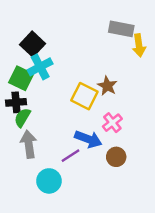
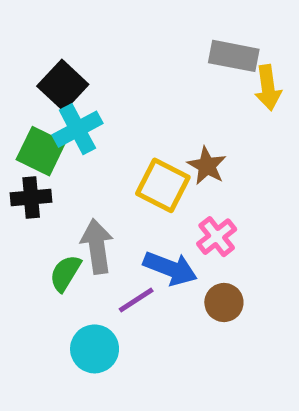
green semicircle: (22, 118) -> (65, 273), moved
gray arrow: (29, 144) -> (97, 246), moved

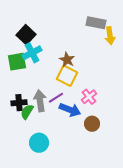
green square: (41, 151) -> (17, 62), turned -36
brown star: (207, 166) -> (67, 60), moved
black cross: (31, 198) -> (19, 103), moved
purple line: (136, 300) -> (56, 98), moved

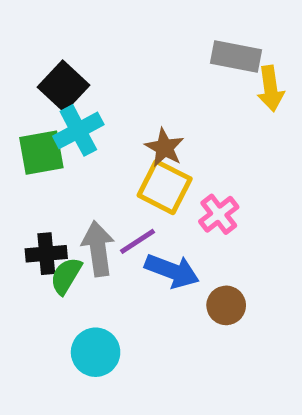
pink cross: (89, 97) -> (219, 214), moved

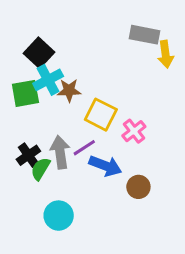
brown star: (165, 148) -> (69, 90), moved, turned -30
black cross: (46, 254) -> (28, 155), turned -30

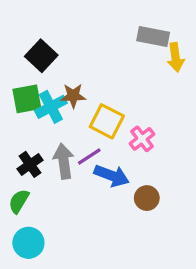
cyan cross: (48, 80) -> (51, 107), moved
green semicircle: (41, 169) -> (19, 201), moved
cyan circle: (59, 216) -> (28, 243), moved

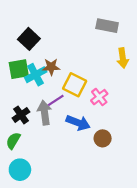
yellow arrow: (176, 57) -> (123, 58), moved
purple line: (89, 156) -> (56, 100), moved

